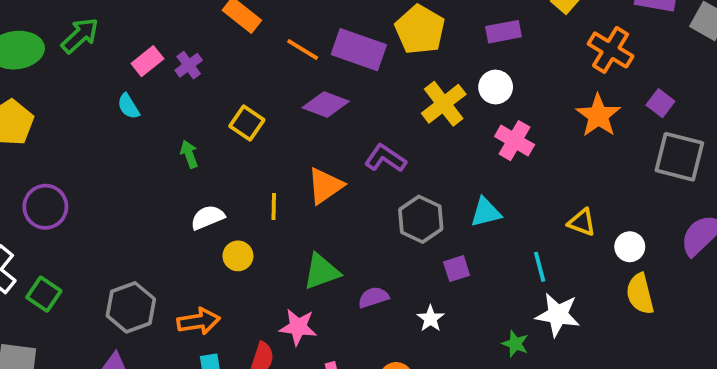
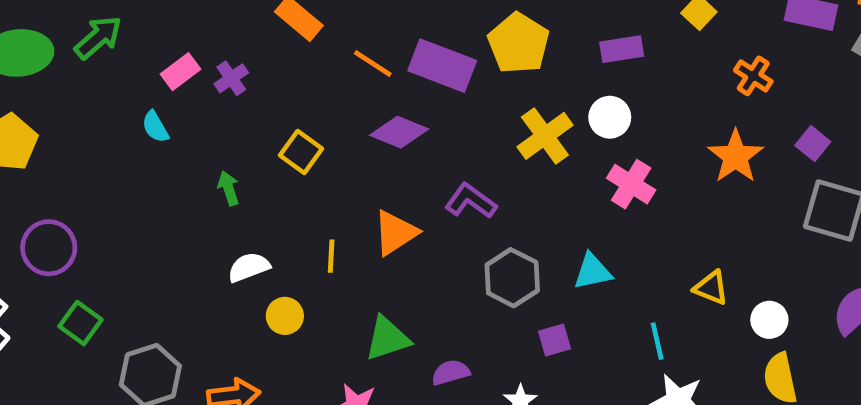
orange cross: (611, 50) -> (753, 76), size x0.7
green square: (44, 294) -> (81, 323), moved

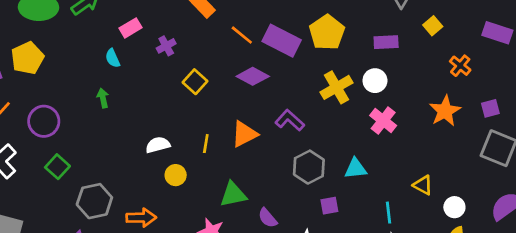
purple cross: (231, 78) -> (166, 46), moved
purple square: (813, 144) -> (490, 108), turned 30
green arrow: (229, 188) -> (103, 98), moved
purple semicircle: (451, 372) -> (268, 218), turned -120

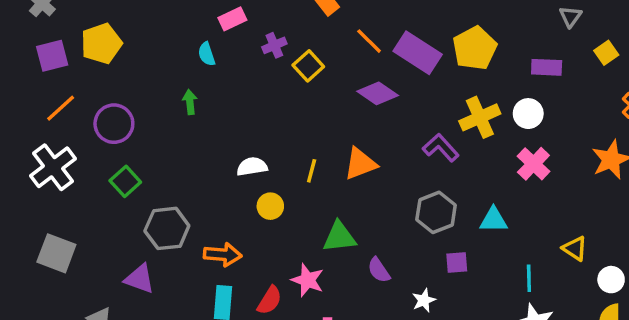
yellow square: (195, 82) -> (308, 66), moved
purple L-shape: (290, 120) -> (441, 148), moved

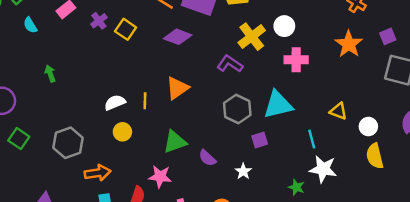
cyan semicircle: (207, 54) -> (30, 25), moved
pink cross: (533, 164) -> (296, 60), turned -30
white semicircle: (252, 167) -> (115, 102), moved
cyan triangle: (494, 220) -> (278, 105), size x1.5
gray hexagon: (167, 228) -> (68, 143), moved

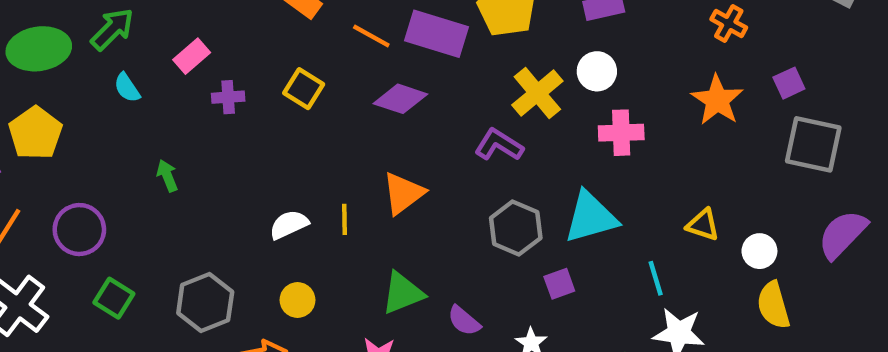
purple cross: (99, 21) -> (228, 97), moved, turned 35
yellow circle: (122, 132) -> (298, 300), moved

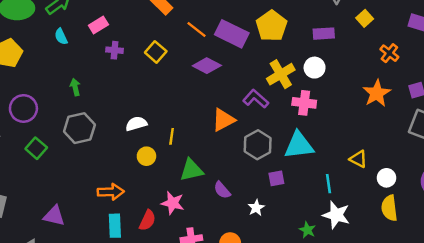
pink cross: (621, 133) -> (304, 103), moved
orange triangle: (403, 193) -> (223, 120), moved
yellow line: (345, 219) -> (172, 136), moved
yellow circle: (298, 300) -> (146, 156), moved
gray hexagon: (205, 303) -> (79, 128), moved

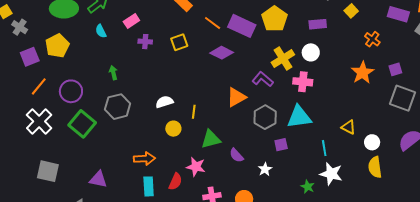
yellow square: (156, 52) -> (179, 42), turned 30
green square: (36, 148) -> (82, 124), size x1.5

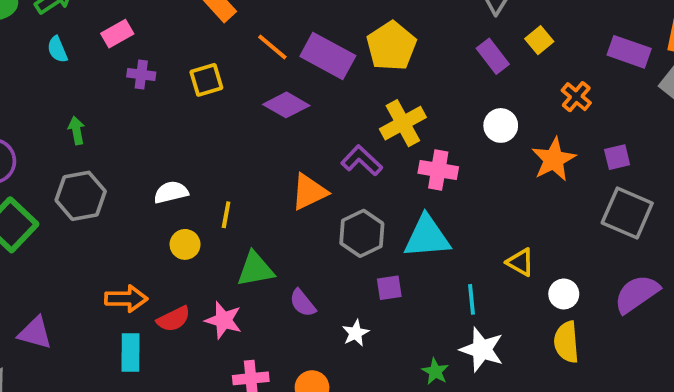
purple rectangle: (318, 24) -> (493, 56), moved, turned 54
white circle: (311, 52) -> (501, 125), moved
red semicircle: (175, 182) -> (174, 319), moved, turned 36

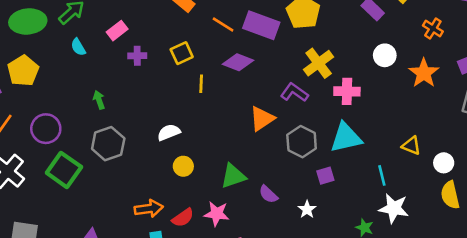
yellow line: (226, 215) -> (201, 84), moved

